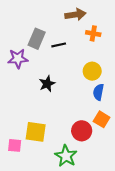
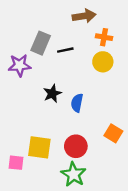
yellow circle: (92, 71) -> (103, 62), moved
blue semicircle: (98, 92) -> (77, 103), moved
red circle: (82, 131) -> (76, 146), moved

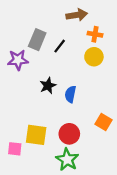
black line: (65, 50) -> (60, 46), turned -40

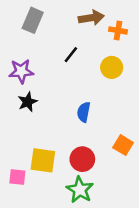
orange cross: (95, 34) -> (118, 30), moved
gray rectangle: (37, 40) -> (33, 20), moved
black star: (48, 86) -> (28, 102), moved

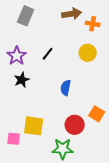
black line: (71, 55) -> (48, 54), moved
purple star: (21, 71) -> (17, 56), turned -30
red circle: (82, 159) -> (75, 125), moved
green star: (80, 190) -> (63, 149), turned -30

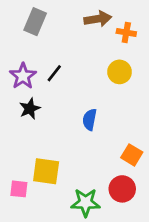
black line: (48, 54) -> (54, 73), moved
red circle: (75, 125) -> (122, 189), moved

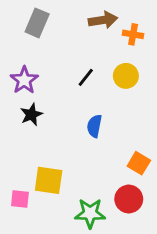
black line: (54, 73) -> (86, 77), moved

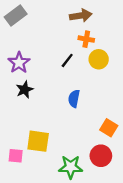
gray rectangle: (37, 23) -> (16, 16), moved, turned 30
orange cross: (133, 34) -> (86, 39), moved

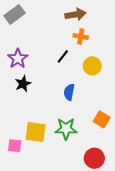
yellow circle: (99, 59) -> (92, 66), moved
red circle: (101, 156) -> (94, 158), moved
green star: (71, 167) -> (66, 129), moved

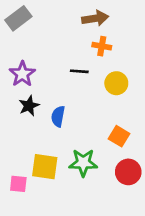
black line: (63, 56) -> (79, 71), turned 56
blue semicircle: (69, 92) -> (58, 116), moved
orange square: (102, 119) -> (119, 136), moved
red circle: (94, 158) -> (128, 172), moved

